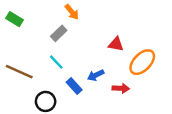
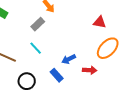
red triangle: (116, 44) -> (100, 22), moved
blue rectangle: (74, 86) -> (57, 75), moved

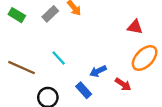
gray rectangle: (38, 24) -> (50, 14), moved
red arrow: (90, 70) -> (123, 84), turned 32

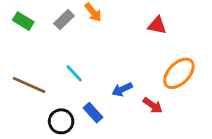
red triangle: (135, 27) -> (157, 25), moved
blue rectangle: (84, 90) -> (93, 113), moved

